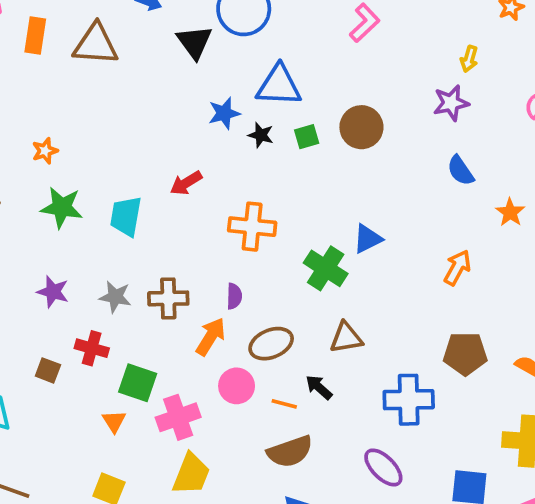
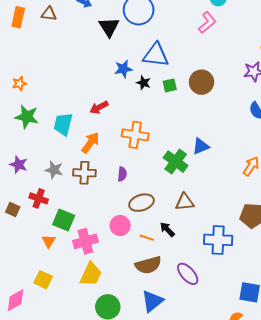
brown triangle: (96, 44) -> (49, 14), moved, size x0.6
orange arrow: (211, 337) -> (90, 143), moved
purple ellipse: (383, 467) -> (188, 274), moved

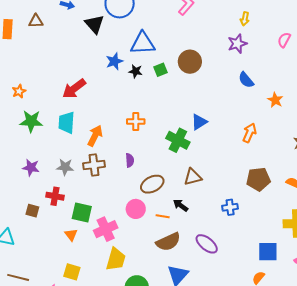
red arrow: (99, 107) -> (74, 89), moved, size x1.4
orange cross: (135, 135) -> (136, 121), size x0.7
blue cross: (218, 240) -> (230, 207), size x0.6

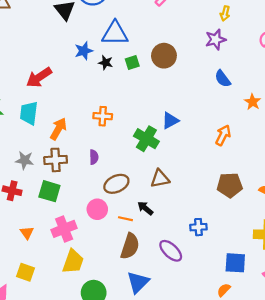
blue cross: (230, 207) -> (198, 227), moved
green square: (82, 213) -> (49, 191), moved
brown semicircle: (168, 242) -> (130, 246), turned -50

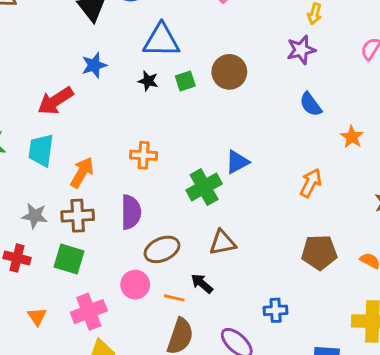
blue star: (84, 51) -> (94, 65), moved
green cross: (146, 139) -> (204, 187), turned 30
purple semicircle: (94, 157) -> (131, 212), size x1.6

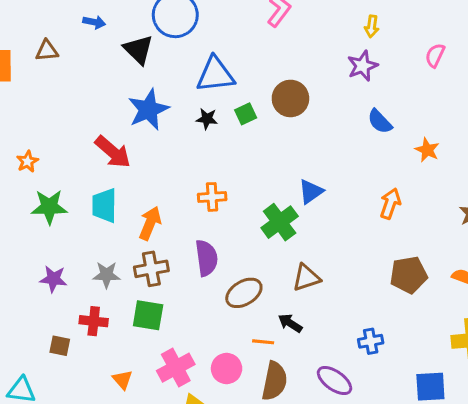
blue star: (94, 65) -> (148, 110), size x1.5
red arrow: (55, 101) -> (113, 152), turned -99
pink circle: (135, 285) -> (227, 369), moved

